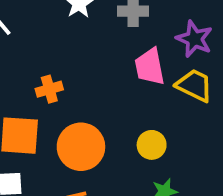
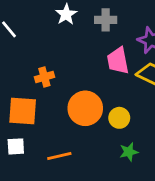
orange circle: (81, 147) -> (85, 108), moved

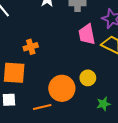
orange circle: (85, 108) -> (62, 88), moved
green star: (129, 152) -> (103, 104), moved

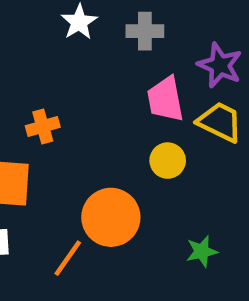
yellow circle: (88, 78) -> (168, 161), moved
orange line: (42, 107) -> (68, 258), turned -42

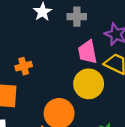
yellow circle: (168, 161) -> (89, 84), size x1.6

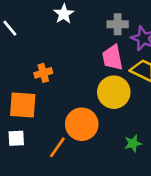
gray cross: (77, 17) -> (118, 24), moved

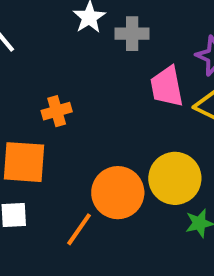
gray cross: (118, 24) -> (132, 34), moved
yellow circle: (114, 92) -> (175, 178), moved

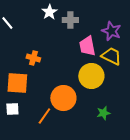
orange cross: (57, 111) -> (33, 58), turned 32
yellow circle: (175, 178) -> (91, 76), moved

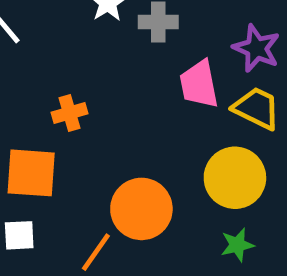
orange cross: (33, 58) -> (70, 113), turned -32
yellow circle: (91, 76) -> (235, 178), moved

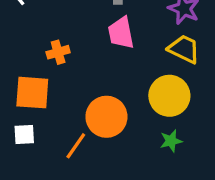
pink trapezoid: (199, 84) -> (121, 33), moved

